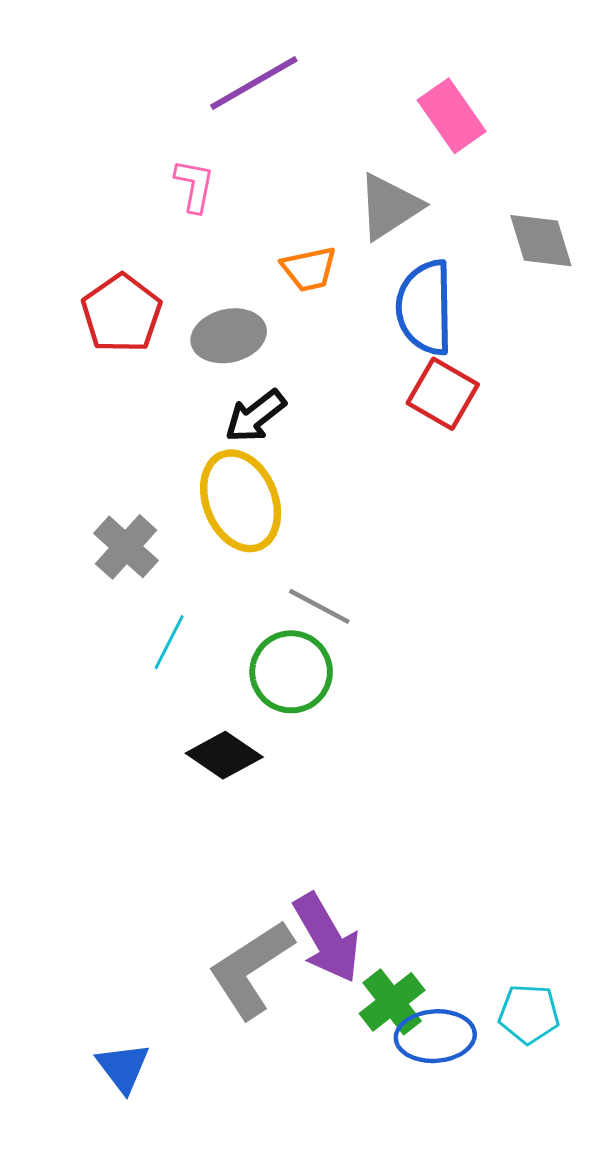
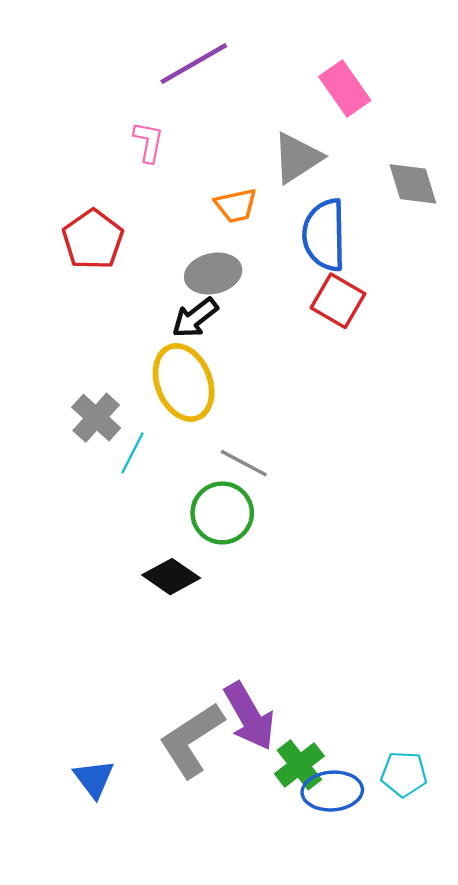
gray ellipse: (229, 336) -> (213, 274), moved
cyan line: (169, 642) -> (133, 453), moved
blue triangle: (123, 1067) -> (94, 779), moved

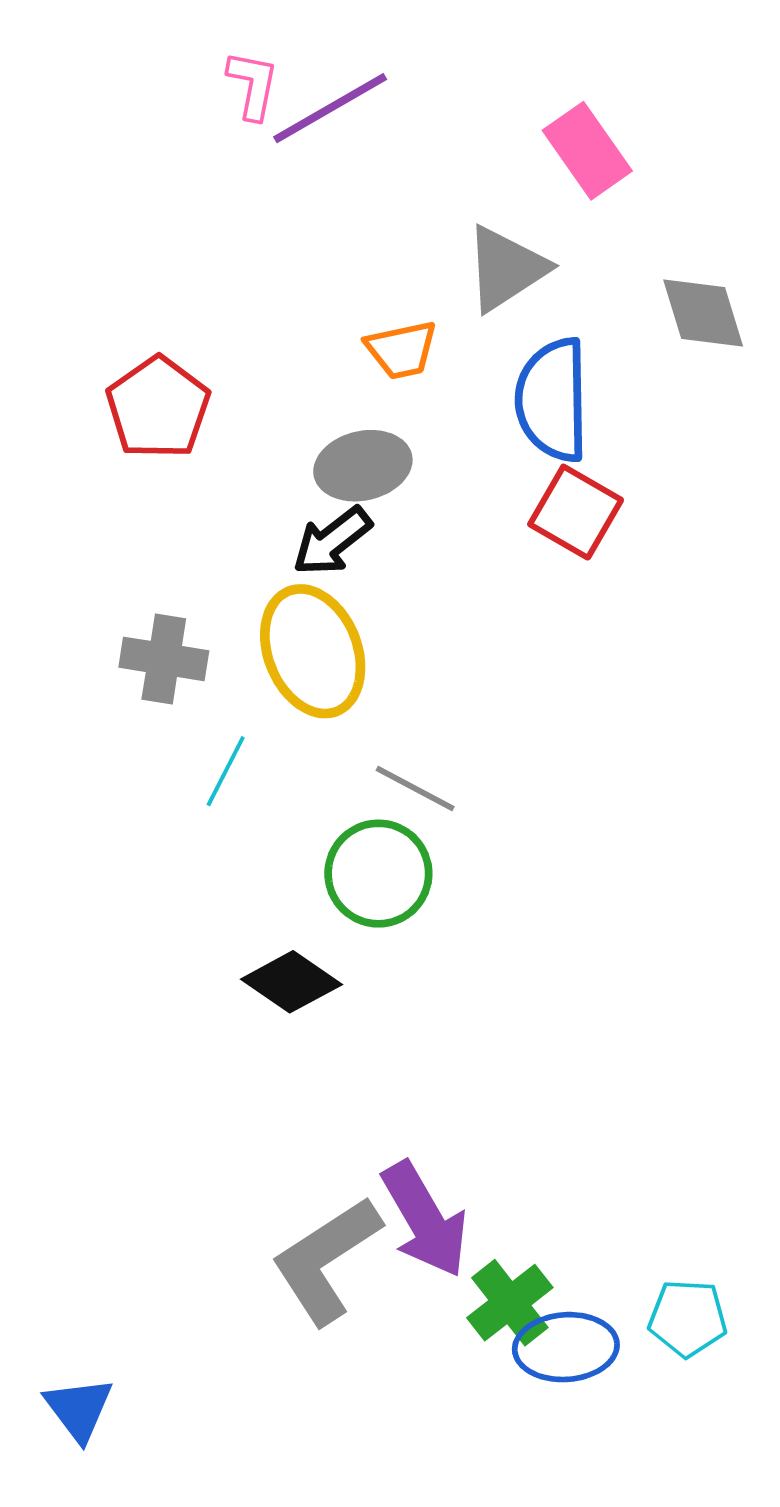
pink L-shape: (148, 142) -> (253, 85), moved
gray cross: (96, 418) -> (164, 659), moved, turned -33
blue triangle: (94, 779) -> (79, 1409), moved

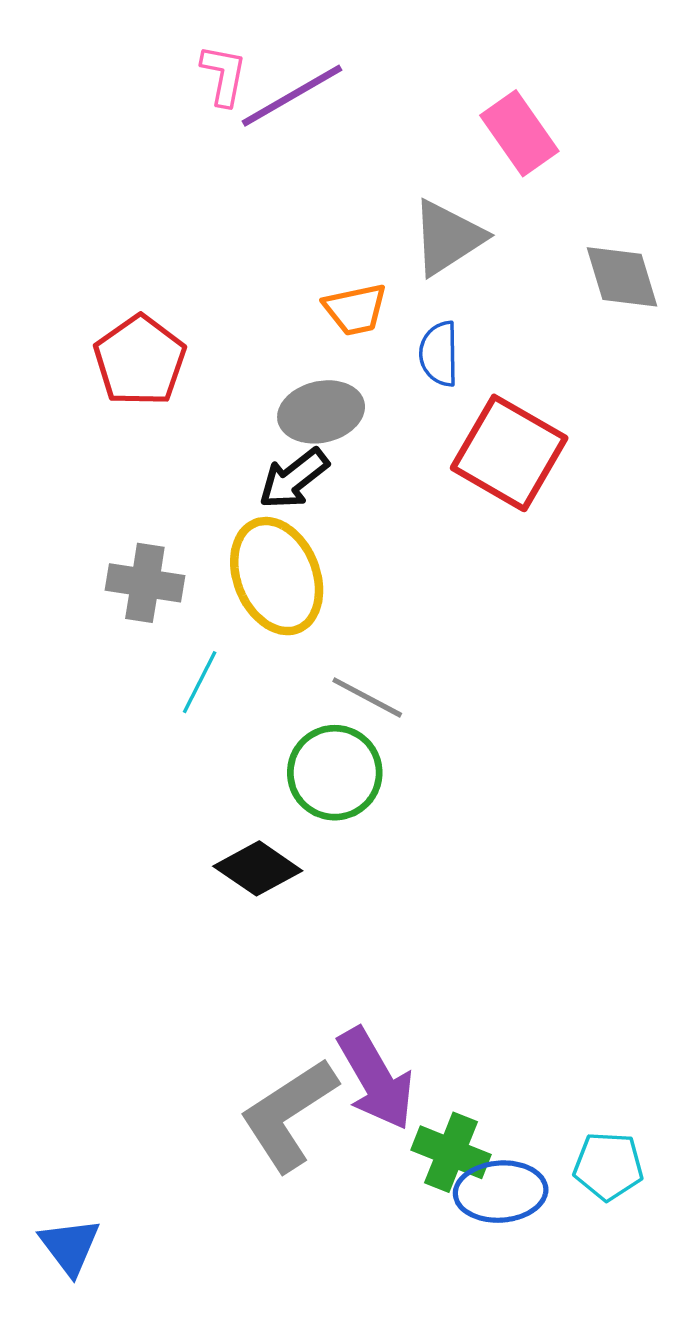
blue semicircle: (552, 400) -> (439, 354), moved, size x0.6
red square: (576, 512) -> (509, 453), size x1.4
green cross: (510, 1303) -> (451, 1152), turned -30

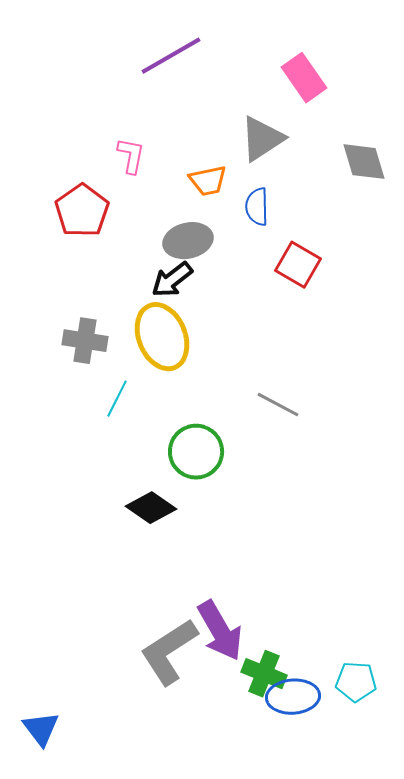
pink L-shape: (224, 75) -> (131, 156), moved
red square: (509, 453) -> (298, 265), size x0.7
gray line: (367, 697) -> (278, 405), moved

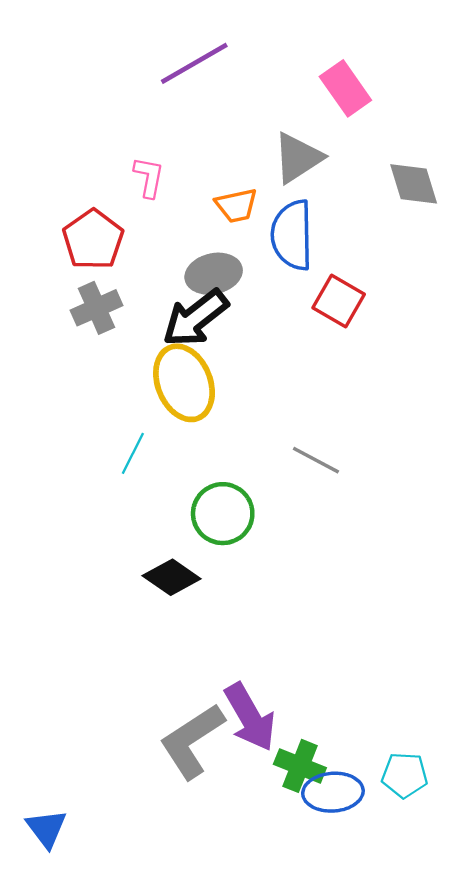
blue semicircle: (257, 207) -> (292, 235), size x1.6
black arrow: (172, 280) -> (195, 318), size x1.4
gray cross: (85, 341) -> (96, 308), moved, turned -33

